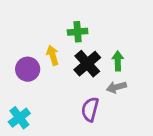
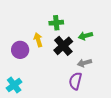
green arrow: (118, 61) -> (85, 36), moved, turned -104
purple semicircle: (90, 109) -> (75, 81), moved

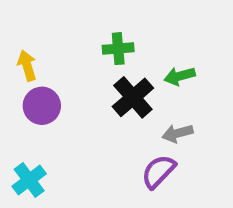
yellow arrow: (38, 40) -> (27, 66), moved
purple semicircle: (75, 81) -> (158, 171), turned 30

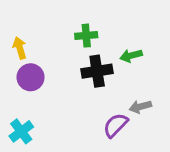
black cross: (133, 97) -> (97, 71), turned 32
gray arrow: (177, 133) -> (140, 107), moved

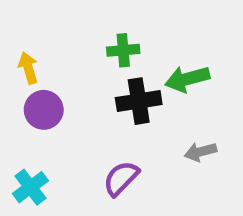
green arrow: (131, 56) -> (187, 79), size x1.4
purple semicircle: (116, 125) -> (121, 178), moved

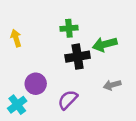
purple circle: (44, 110) -> (36, 84), moved

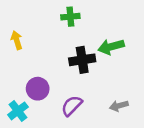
green cross: (69, 28) -> (70, 17), moved
gray arrow: (112, 85) -> (119, 106), moved

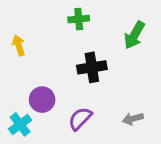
green arrow: (111, 47) -> (134, 35), moved, turned -45

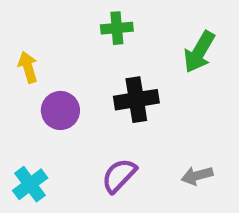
purple circle: (42, 100) -> (60, 110), moved

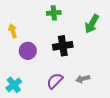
gray arrow: (197, 176) -> (83, 79), moved

